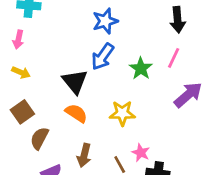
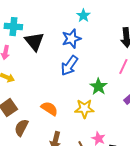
green star: (141, 68) -> (98, 87), moved
black triangle: (75, 82) -> (34, 42), moved

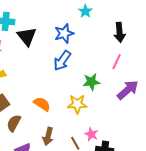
cyan star: (83, 16) -> (85, 11), moved
green star: (98, 87) -> (91, 82), turned 30

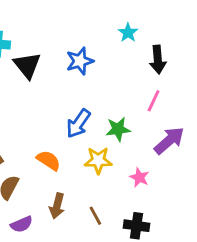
cyan star: (85, 11) -> (128, 33), moved
blue arrow: (62, 61) -> (78, 123), moved
pink star: (91, 134) -> (139, 177), moved

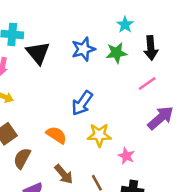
pink line: (154, 101) -> (147, 83), turned 30
green star: (118, 129) -> (116, 53), moved
pink star: (139, 177) -> (126, 156), moved
brown arrow: (57, 206) -> (64, 174), turned -55

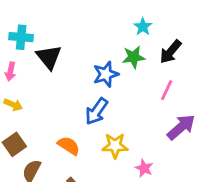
black arrow: (151, 48) -> (171, 52), turned 45
blue star: (83, 49) -> (106, 74), moved
pink line: (147, 83) -> (167, 90), turned -30

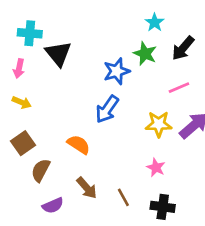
green star: (134, 57) -> (145, 54), turned 30
pink line: (167, 90) -> (179, 88), turned 42
yellow star: (115, 146) -> (159, 124), moved

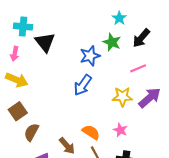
yellow arrow: (22, 102) -> (17, 80), size x1.5
orange semicircle: (79, 144) -> (91, 132), moved

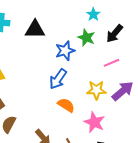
black triangle: (45, 42) -> (35, 30), moved, turned -50
pink star: (120, 130) -> (94, 122), size x1.5
orange semicircle: (91, 132) -> (66, 105), moved

